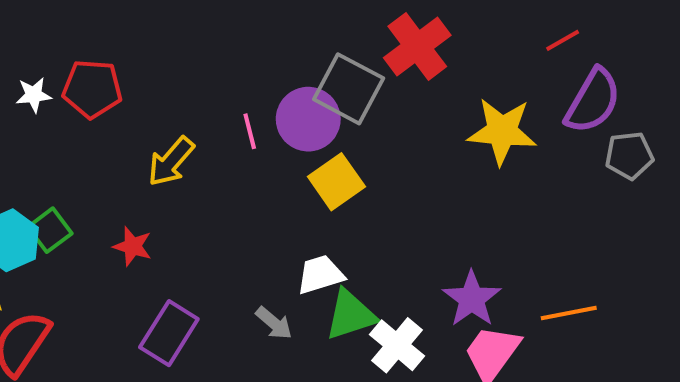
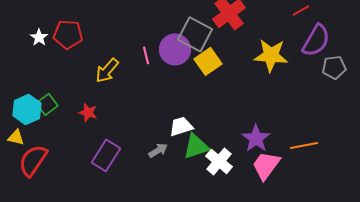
white star: (34, 95) -> (39, 37), turned -30
yellow square: (336, 182) -> (208, 61), moved
gray arrow: (274, 323) -> (158, 150), turned -72

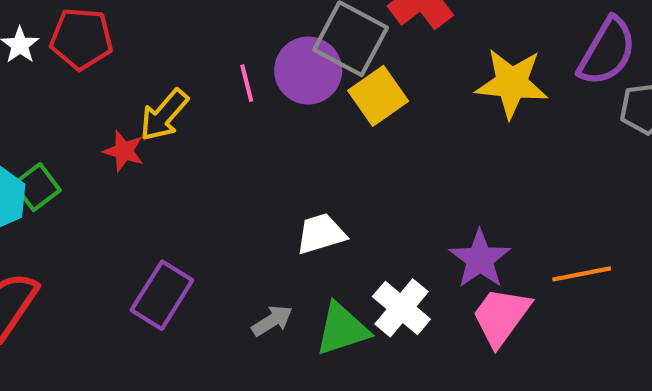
red star: (88, 112) -> (124, 151), moved
green triangle: (196, 146) -> (342, 329), moved
gray arrow: (158, 150) -> (272, 321), moved

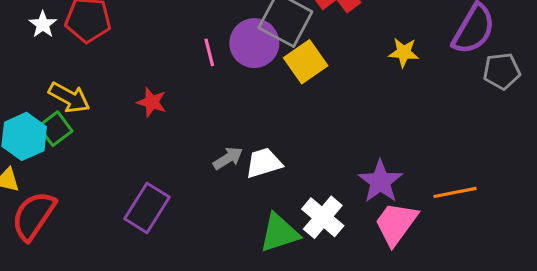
yellow star: (512, 83) -> (404, 52), size x0.6
yellow arrow: (164, 115) -> (69, 98), moved, turned -102
red star: (124, 151) -> (152, 102), moved
gray arrow: (272, 321) -> (228, 158), moved

